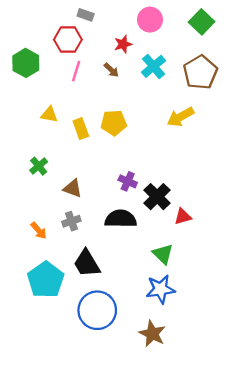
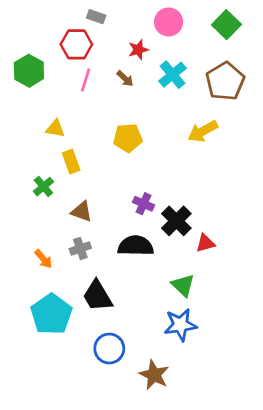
yellow rectangle: (81, 129) -> (71, 162), moved
blue circle: (97, 310) -> (109, 349), size x0.7
brown star: (152, 334) -> (154, 375), moved

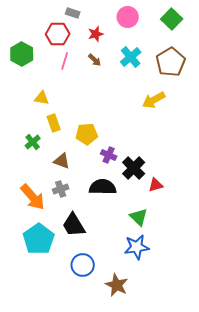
red star: (138, 50) -> (96, 34), moved
yellow pentagon: (128, 138) -> (87, 134), moved
orange arrow: (43, 259) -> (33, 197), size x1.8

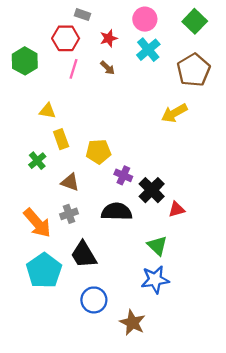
cyan cross: (131, 57) -> (148, 50), moved

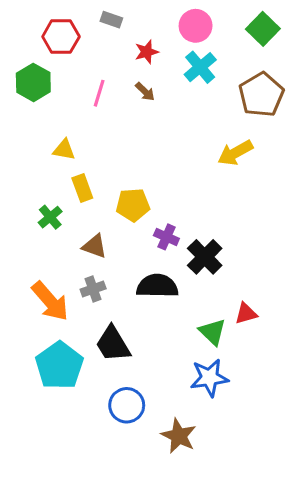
red hexagon: (66, 38) -> (61, 37), moved
red triangle: (177, 209) -> (246, 313), moved

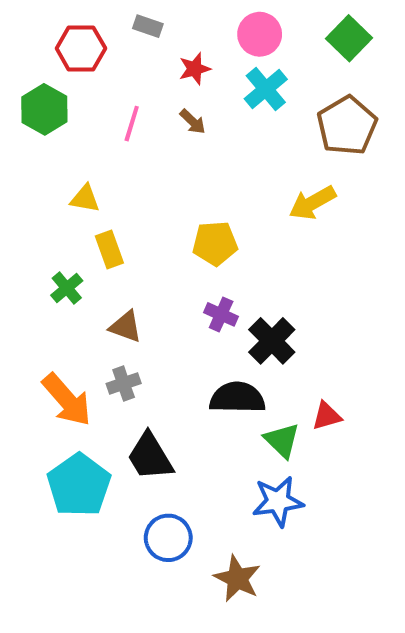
yellow pentagon: (133, 205) -> (215, 243), moved
black semicircle: (157, 286) -> (237, 398), moved

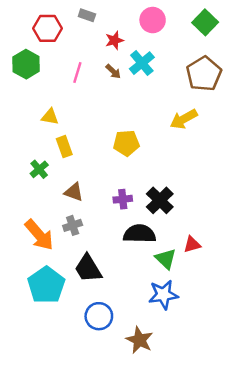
cyan cross: (266, 89) -> (142, 63), moved
purple cross: (221, 314) -> (123, 199), moved, turned -30

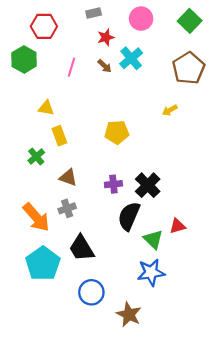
gray rectangle: (87, 15) -> (94, 13), moved, turned -32
yellow arrow: (184, 119) -> (170, 110), size x0.6
black semicircle: (139, 234) -> (129, 216), turned -68

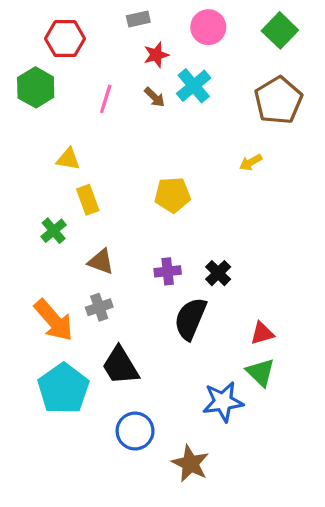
black cross: (148, 185) -> (218, 273), size x0.7
green triangle: (153, 239) -> (260, 372), moved

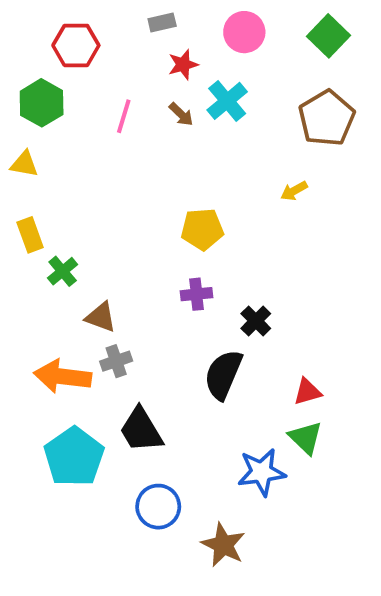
yellow triangle: (68, 159) -> (24, 164), moved
yellow rectangle: (88, 200) -> (30, 235), moved
brown triangle: (101, 262) -> (101, 317), moved
purple cross: (168, 271) -> (196, 294), moved
orange arrow: (54, 320) -> (63, 376), turned 138

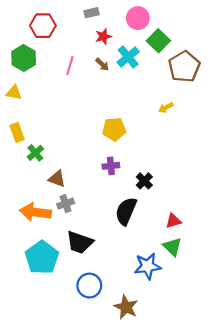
green square: (329, 36) -> (158, 41), moved
black trapezoid: (141, 430) -> (80, 242), turned -40

